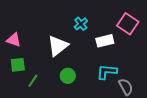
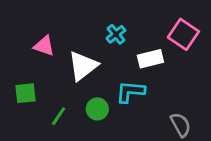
pink triangle: (14, 40) -> (44, 46), moved
cyan L-shape: (107, 72) -> (130, 92), moved
green line: (33, 81) -> (59, 116), moved

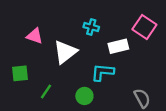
cyan cross: (116, 34) -> (91, 27), turned -35
green circle: (97, 109) -> (84, 96), moved

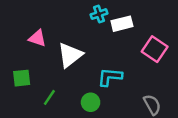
cyan cross: (91, 27) -> (99, 14), moved, turned -35
pink square: (144, 27) -> (155, 49), moved
white rectangle: (118, 46) -> (122, 24), moved

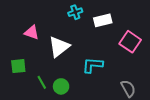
cyan cross: (99, 14) -> (75, 12), moved
green line: (49, 97) -> (42, 82), turned -64
green circle: (91, 102) -> (61, 86), moved

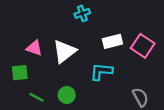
white rectangle: (103, 20) -> (112, 41), moved
pink triangle: (32, 32) -> (34, 48), moved
green line: (42, 82) -> (36, 97), moved, turned -32

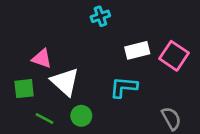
white triangle: (64, 51) -> (65, 82), moved, turned -40

